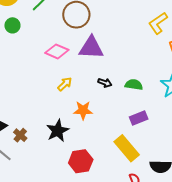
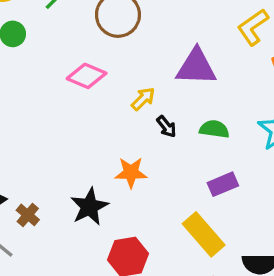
purple triangle: (91, 48) -> (196, 67), moved
black arrow: (105, 83) -> (166, 127), turned 32
yellow arrow: (65, 84) -> (143, 99), moved

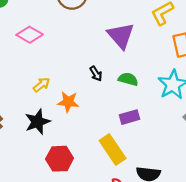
purple triangle: (196, 67) -> (121, 36), turned 40
pink diamond: (87, 76) -> (30, 35), moved
yellow arrow: (143, 99) -> (42, 85), moved

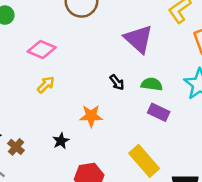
yellow arrow: (42, 85) -> (46, 85), moved
purple rectangle: (130, 117) -> (159, 112), moved, turned 48
black star: (37, 122) -> (61, 141), size x0.6

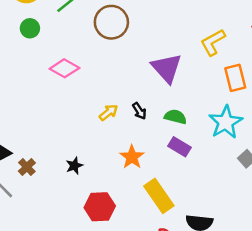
yellow arrow: (46, 85) -> (108, 112), moved
orange star: (91, 116) -> (132, 157), moved, turned 30

